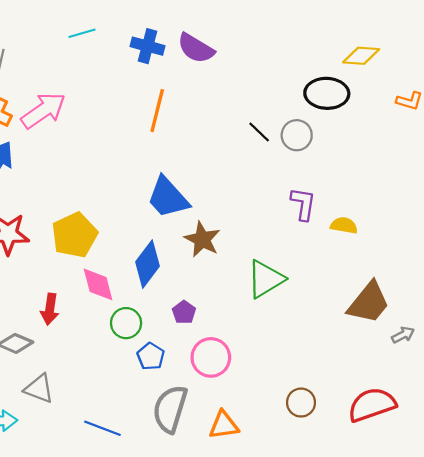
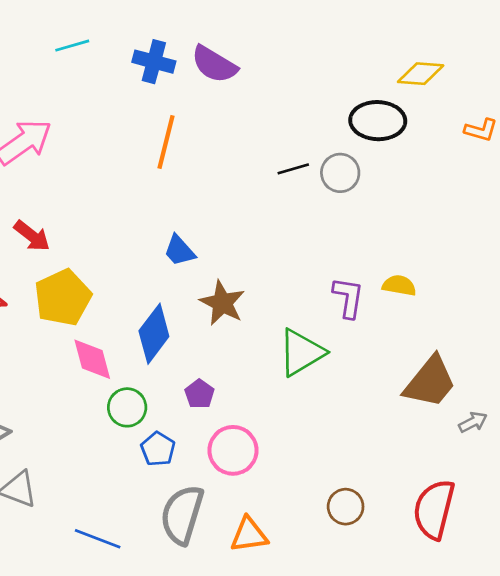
black line: (259, 132) -> (293, 169), turned -60
blue trapezoid: (168, 197) -> (179, 251), size x0.6
purple L-shape: (303, 204) -> (348, 298), moved
red arrow: (50, 309) -> (32, 236), moved, turned -60
red semicircle: (372, 405) -> (434, 509), turned -57

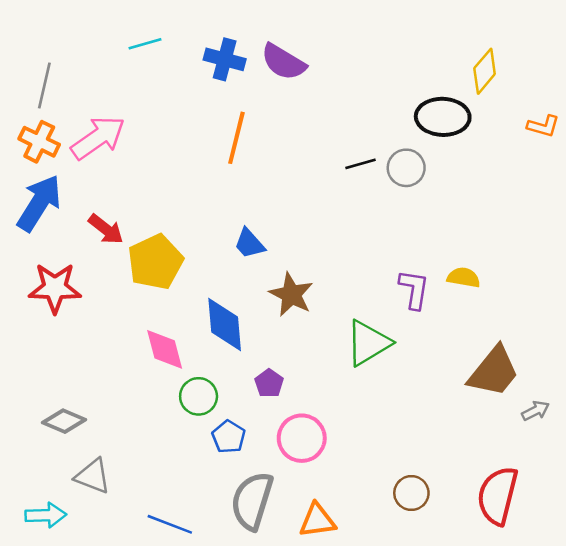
yellow diamond: (421, 74) -> (485, 71), turned -54
yellow pentagon: (63, 298) -> (155, 262), moved
blue diamond: (154, 334) -> (225, 325), turned -42

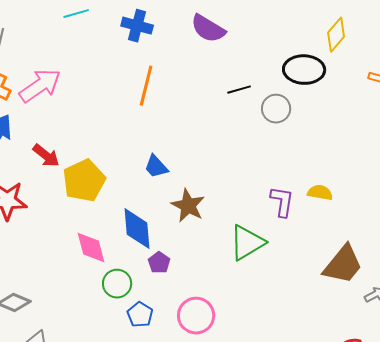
purple semicircle: (283, 62) -> (208, 29), moved
black line: (360, 164) -> (239, 90), moved
purple pentagon: (269, 383) -> (159, 263), moved

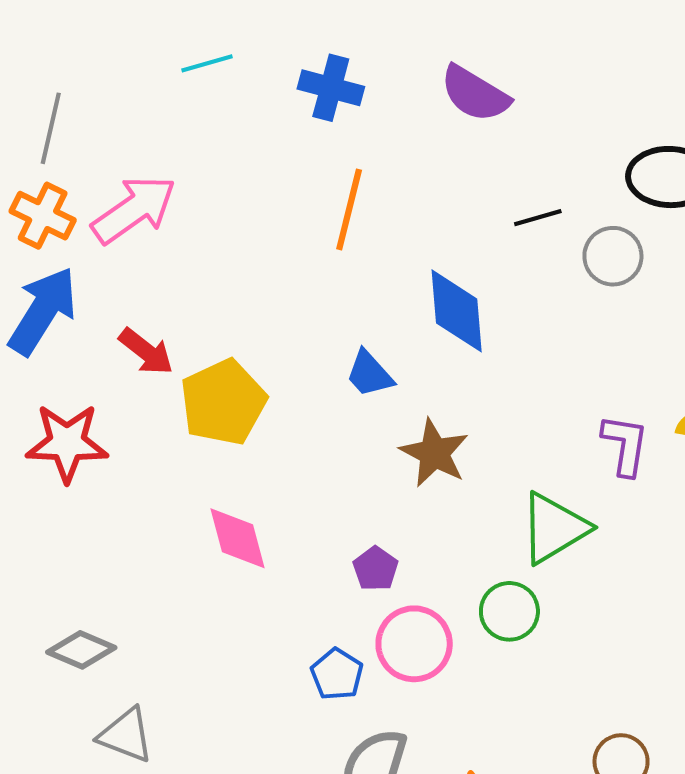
blue diamond: (137, 229) -> (457, 311), moved
green circle: (117, 284) -> (509, 611), moved
pink circle: (196, 316) -> (414, 644), moved

